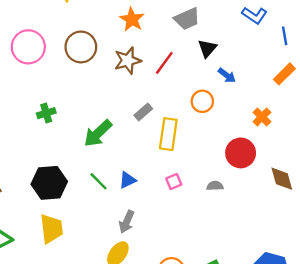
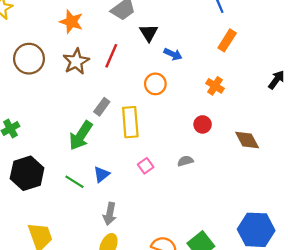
green arrow: (98, 133) -> (81, 136), moved
red circle: (241, 153) -> (203, 124), size x0.6
black hexagon: (49, 183) -> (27, 173), moved

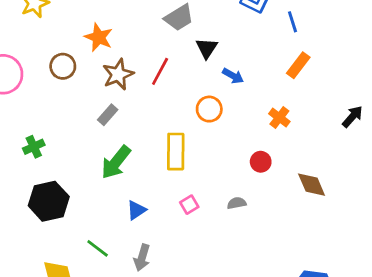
orange star: (71, 22) -> (99, 37), moved
brown circle: (29, 59) -> (63, 66), size x0.7
gray rectangle: (102, 107) -> (108, 115), moved
green line: (75, 182) -> (98, 248), moved

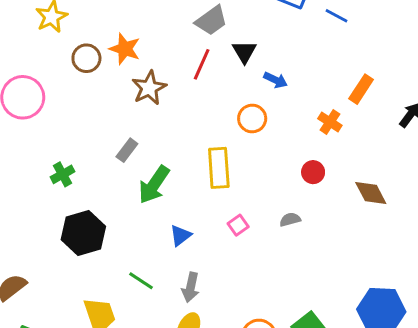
blue line: (293, 22) -> (336, 16), turned -40
orange rectangle: (298, 65) -> (361, 89), moved
brown circle: (63, 66) -> (86, 58), moved
red line: (160, 71) -> (202, 64), moved
gray rectangle: (108, 115) -> (127, 150), moved

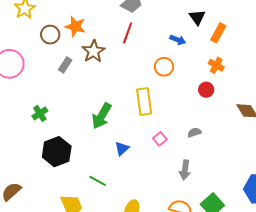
black triangle: (244, 52) -> (197, 17), moved
orange rectangle: (361, 89) -> (218, 33), moved
gray rectangle: (127, 150) -> (65, 65), moved
red circle: (313, 172) -> (206, 90), moved
gray arrow: (191, 287) -> (185, 170), moved

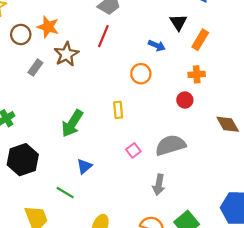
orange cross: (216, 65) -> (197, 74), turned -35
yellow rectangle: (144, 101) -> (118, 110), size x0.6
gray semicircle: (194, 132) -> (170, 145), size x2.0
blue triangle: (122, 149) -> (84, 166), moved

